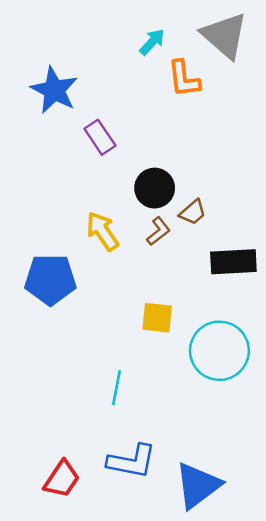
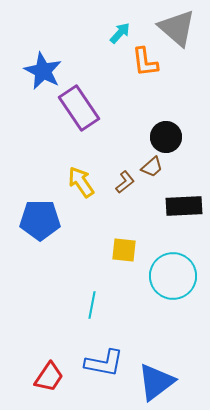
purple rectangle: (100, 137) -> (79, 108), size x1.6
black circle: (155, 188) -> (166, 137), moved

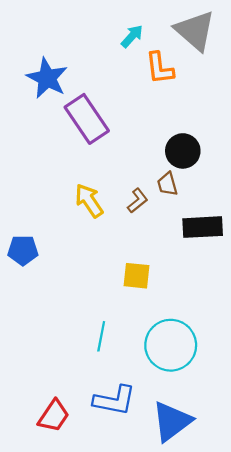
brown trapezoid: (152, 167) -> (167, 184), turned 115
blue pentagon: (40, 220) -> (23, 250), moved, size x0.7
cyan circle: (173, 276) -> (171, 345), moved

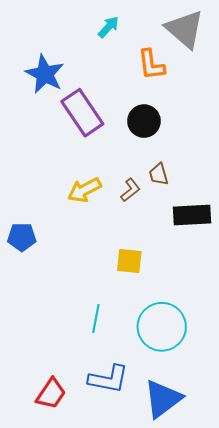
cyan arrow: (132, 36) -> (108, 27), moved
black circle: (183, 151) -> (144, 121), moved
yellow arrow: (89, 201) -> (84, 190), turned -84

